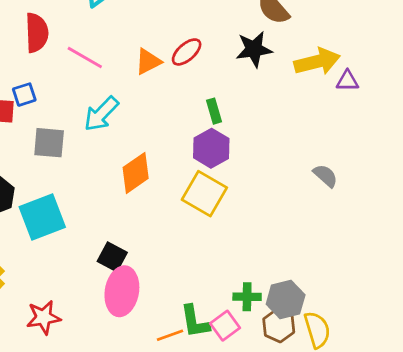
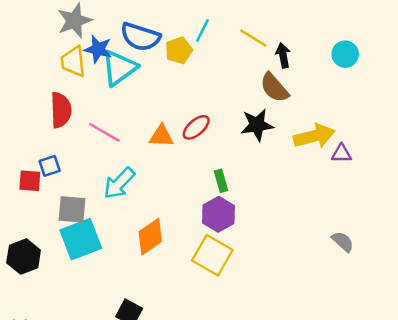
orange triangle: (148, 62) -> (161, 136), turned 30
gray semicircle: (325, 176) -> (343, 242), moved
cyan square: (42, 217) -> (81, 239), moved

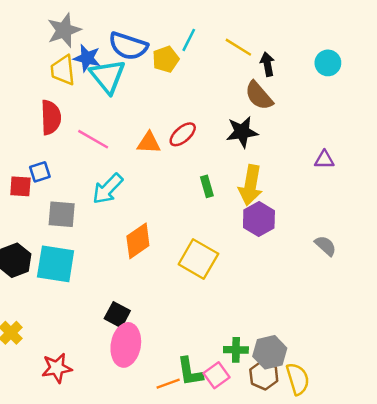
cyan triangle: (119, 68) -> (108, 76), turned -33
yellow arrow: (314, 136) -> (250, 185), moved, turned 114
purple hexagon: (219, 214) -> (259, 219), moved
cyan square: (81, 239) -> (56, 264), moved, turned 30

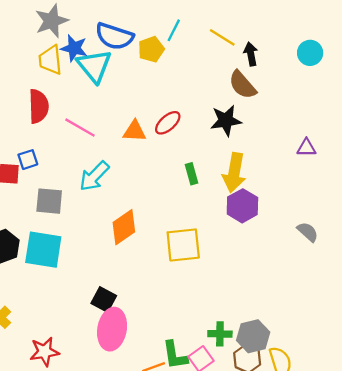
yellow square: (198, 259) -> (183, 245), turned -36

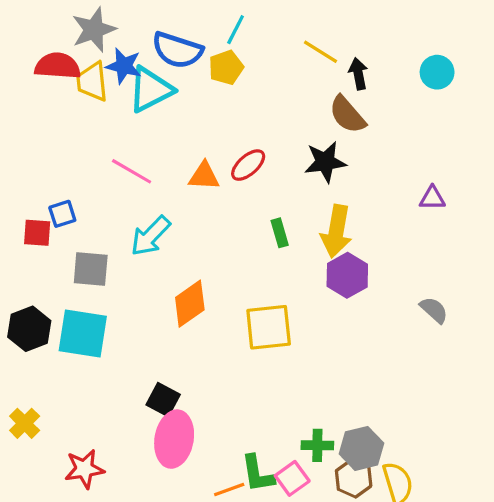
cyan line: (174, 30) -> (236, 30), moved
cyan triangle: (94, 66) -> (150, 89), turned 42
red semicircle: (39, 106) -> (58, 66), moved, turned -84

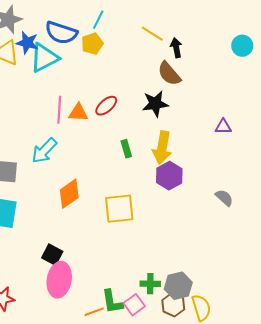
cyan circle: (437, 72) -> (242, 46), moved
pink line: (132, 171) -> (59, 110), moved, turned 64

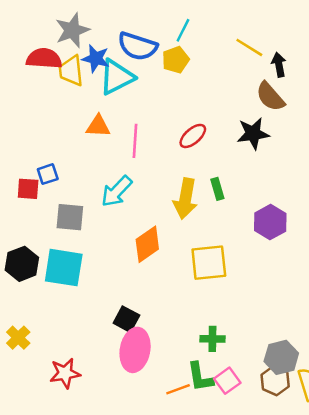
orange triangle: (78, 113) -> (98, 126), moved
yellow arrow: (162, 148) -> (185, 199), moved
green cross: (150, 284) -> (212, 339), moved

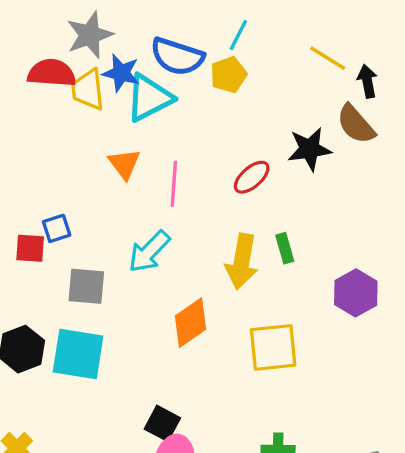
orange triangle: (98, 126) -> (124, 164), turned 50
black star: (253, 134) -> (310, 149), moved

